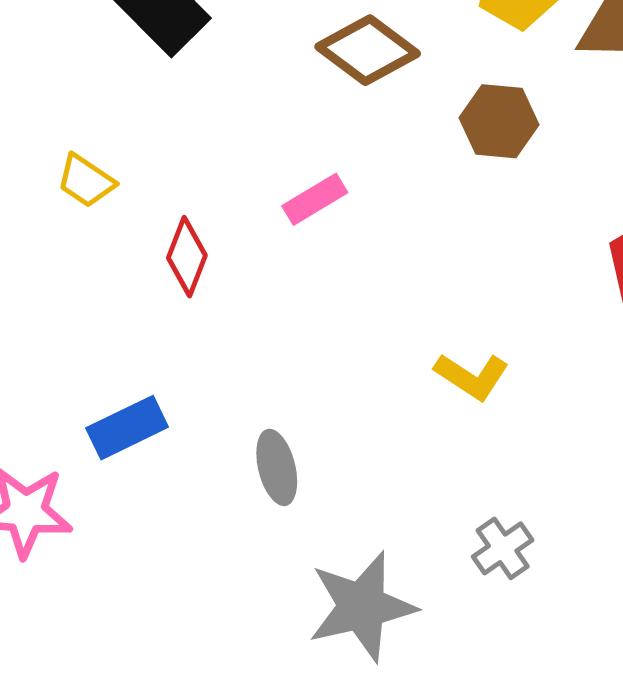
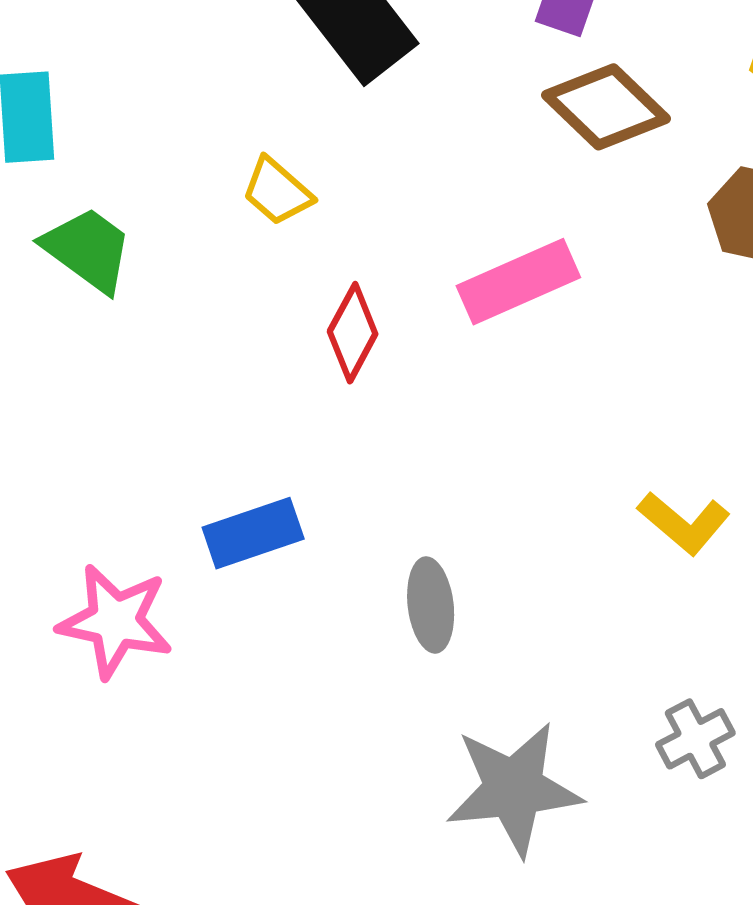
yellow trapezoid: (86, 181) -> (277, 191), moved
pink rectangle: (315, 199) -> (518, 282), size x1.5

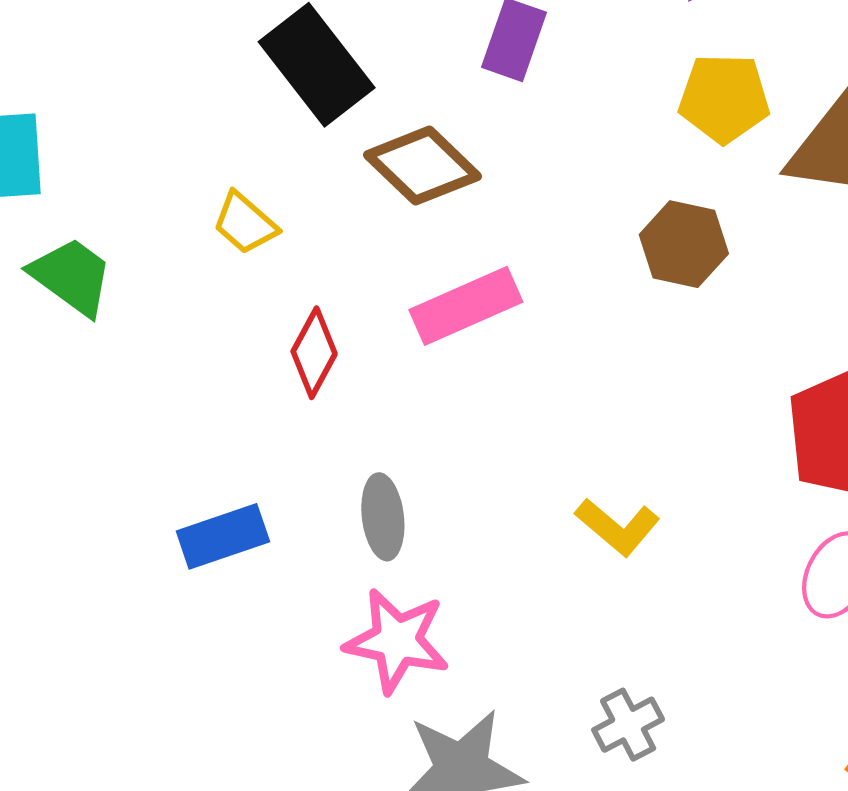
brown diamond: (606, 107) -> (422, 166), moved
gray ellipse: (431, 605) -> (383, 517), moved
pink star: (115, 621) -> (397, 641), moved

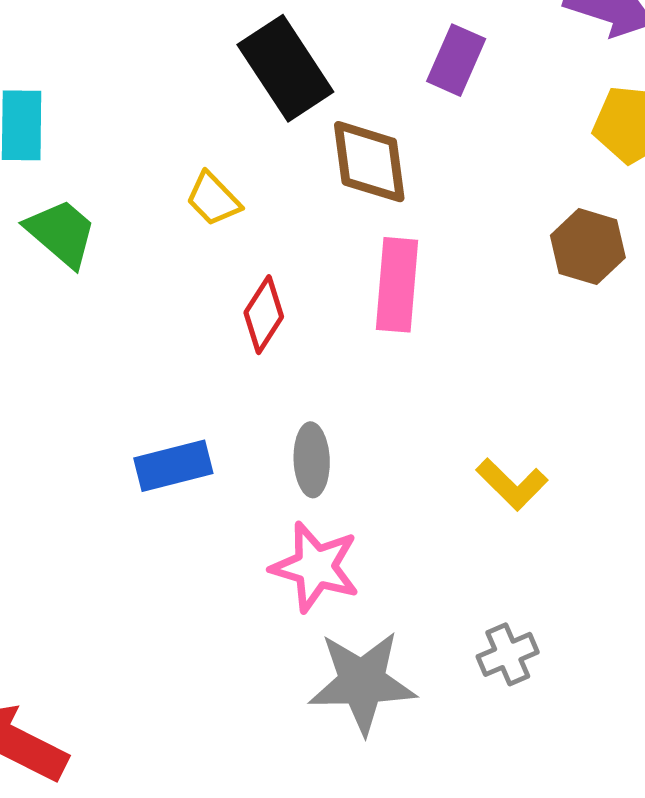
brown diamond: (422, 166) -> (369, 162), turned 34
pink rectangle: (466, 306) -> (397, 285), turned -66

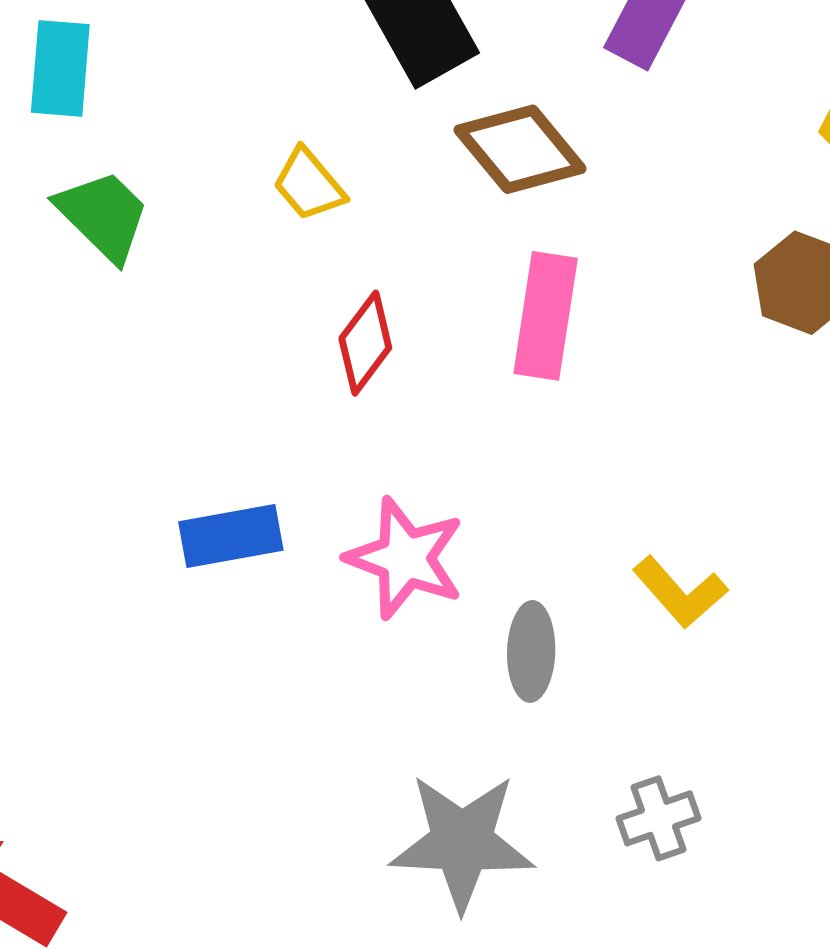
brown diamond: (369, 162) -> (520, 149), turned -36
gray ellipse: (312, 460) -> (531, 651), moved
pink star: (315, 567) -> (405, 558), moved

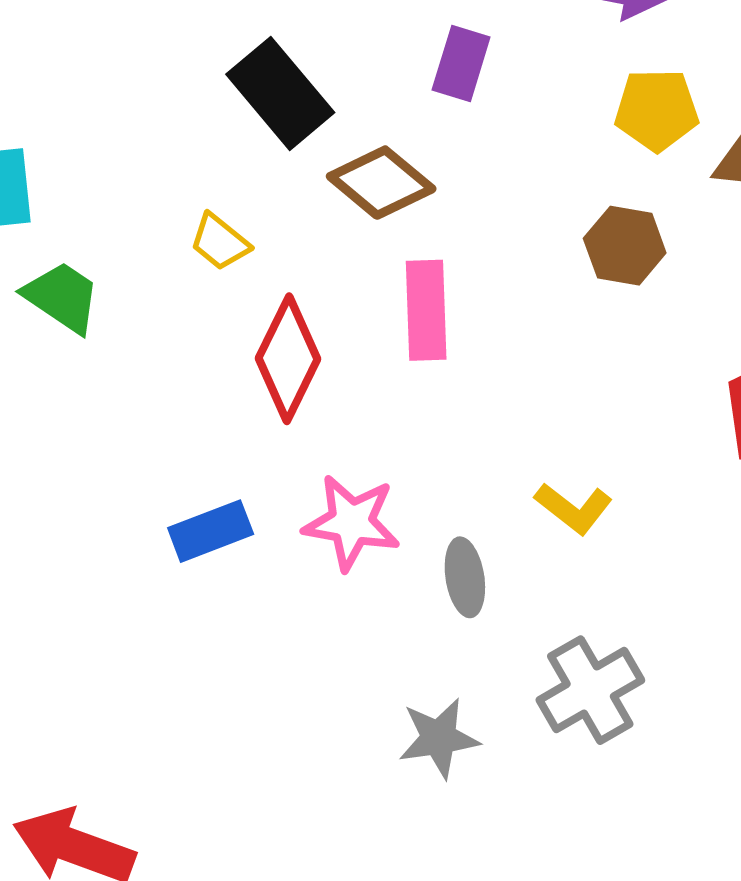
red diamond: (365, 343) -> (288, 359), size x1.5
gray cross: (659, 818) -> (590, 690), size x1.6
gray star: (462, 842) -> (439, 738), size x0.7

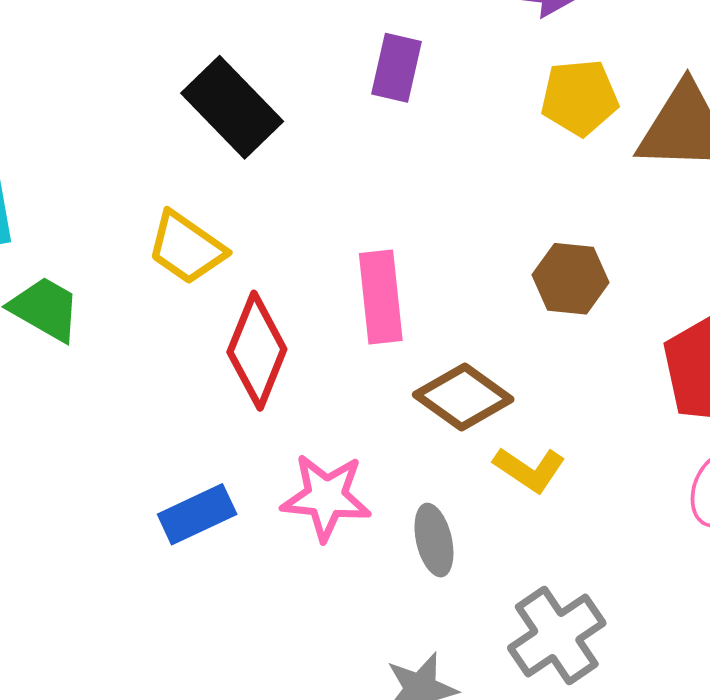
brown diamond: (381, 183) -> (463, 397), moved
yellow trapezoid: (220, 242) -> (186, 248), size x1.4
brown hexagon: (625, 246) -> (570, 279), moved

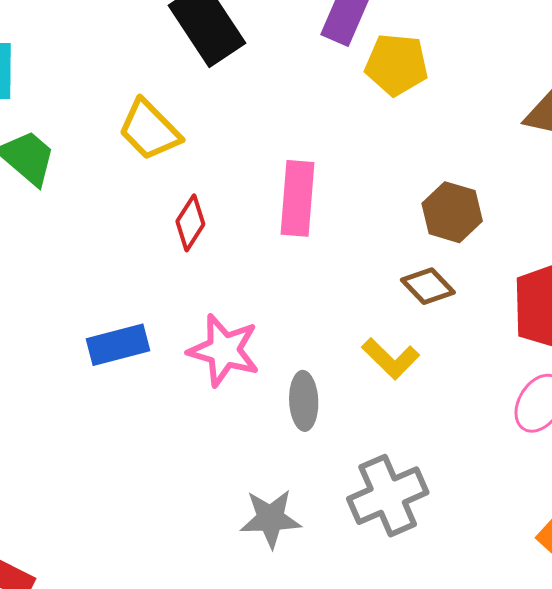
yellow pentagon: (579, 98) -> (396, 65), moved
red diamond: (257, 351) -> (190, 223), size x0.6
brown diamond: (463, 397) -> (428, 286), moved, size x0.7

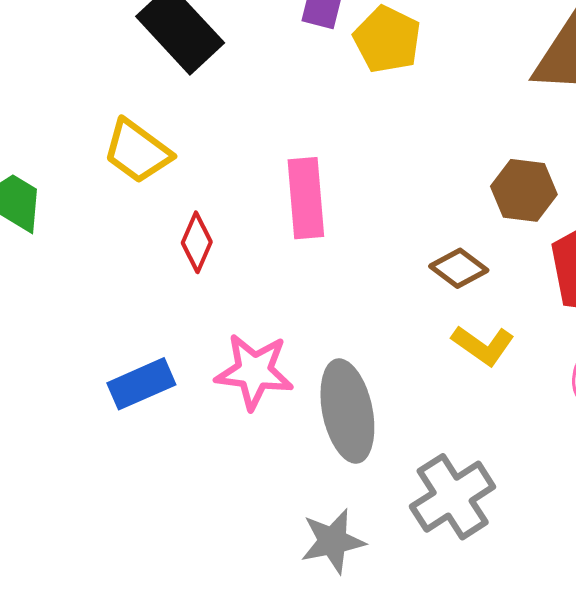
yellow pentagon: (396, 65) -> (387, 39), turned 30
brown hexagon: (452, 212) -> (524, 190), moved
yellow L-shape: (391, 359) -> (483, 345), moved
gray ellipse: (304, 401) -> (347, 411), size x1.6

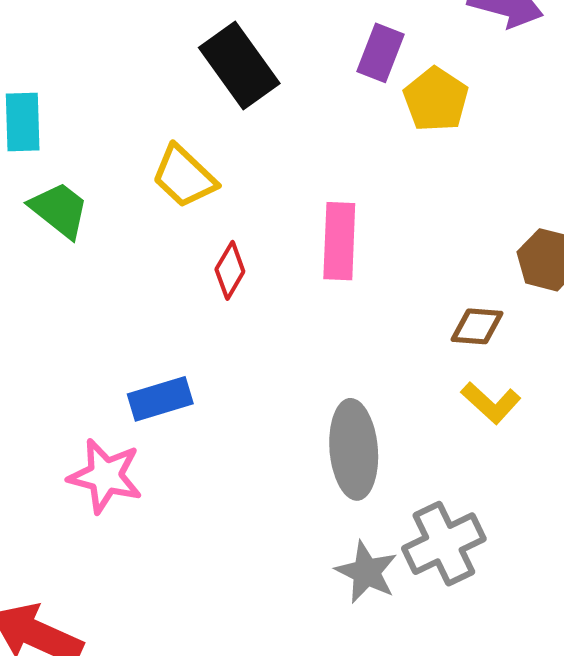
brown diamond: (459, 268) -> (477, 326), turned -40
pink star: (254, 371) -> (105, 476), moved
gray star: (333, 541) -> (366, 572), moved, turned 30

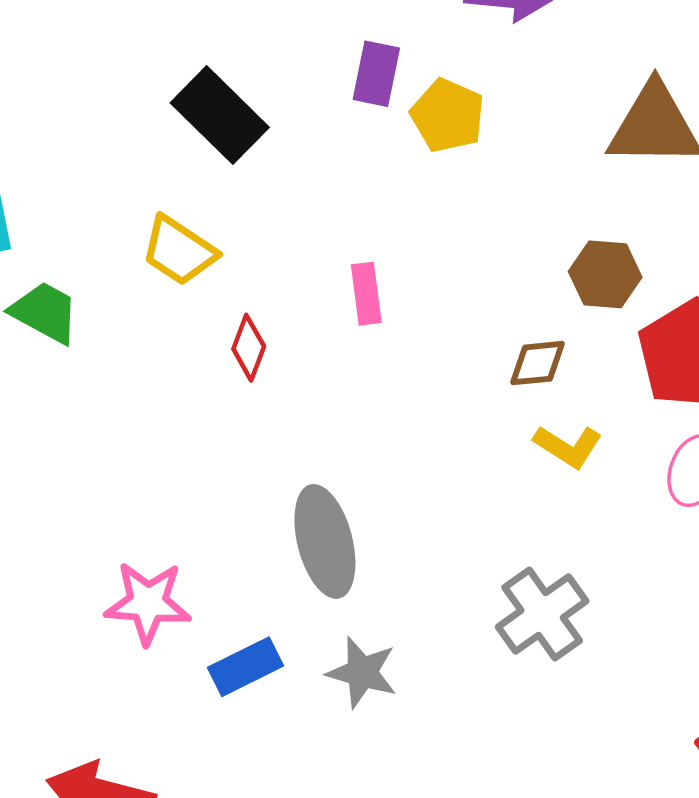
pink rectangle: (339, 241) -> (366, 294), size x0.7
blue rectangle: (160, 399) -> (245, 667), moved
gray ellipse: (354, 449) -> (325, 541), moved
gray star: (366, 572) -> (362, 672), moved

